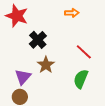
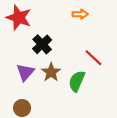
purple triangle: (23, 77) -> (25, 72), moved
green semicircle: (81, 79) -> (77, 81), moved

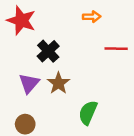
red line: (93, 58) -> (116, 49), moved, turned -42
green semicircle: (77, 81) -> (88, 113), moved

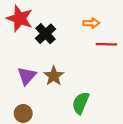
orange arrow: (92, 17) -> (91, 23), moved
black cross: (48, 51) -> (45, 34), moved

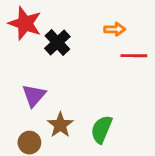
brown star: (54, 76) -> (60, 125), moved

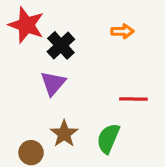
red line: (134, 56) -> (133, 99), moved
purple triangle: (34, 95) -> (53, 83), moved

